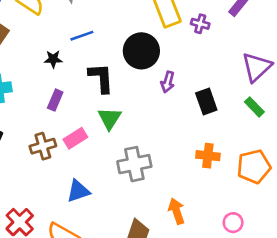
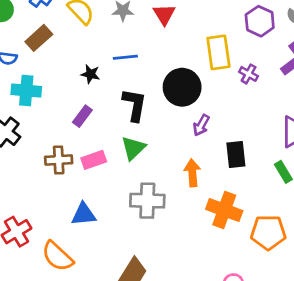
orange cross: (208, 156) -> (224, 210), size x1.4
orange arrow: (176, 211) -> (192, 173), moved

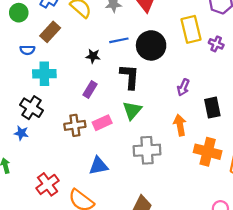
black circle: (182, 87) -> (151, 45), moved

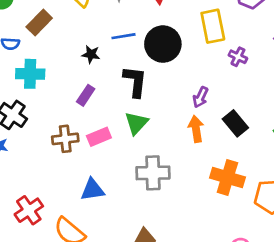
purple cross: (216, 44) -> (238, 57), moved
black rectangle: (212, 108) -> (235, 123), turned -30
orange arrow: (180, 125) -> (196, 129), moved

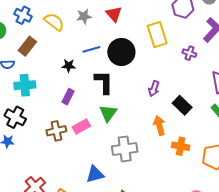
purple cross: (238, 57) -> (189, 53), moved
orange arrow: (196, 129) -> (159, 126), moved
orange cross: (227, 177) -> (181, 146), size x0.7
blue triangle: (92, 190) -> (95, 174), moved

